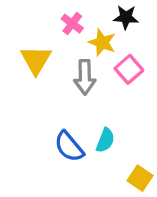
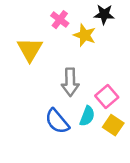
pink square: (129, 69) -> (107, 96), moved
gray arrow: (85, 77) -> (70, 82), moved
yellow square: (140, 178) -> (113, 125), moved

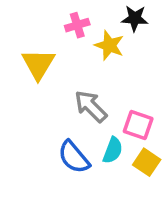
pink cross: (60, 20) -> (77, 25), turned 36
gray arrow: (70, 82) -> (91, 106), turned 136
pink square: (107, 96) -> (138, 125), turned -30

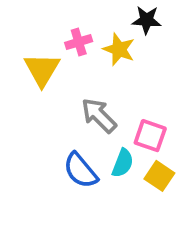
pink cross: (77, 25) -> (79, 42), moved

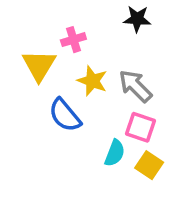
yellow star: (119, 49) -> (92, 81), moved
gray arrow: (99, 115) -> (135, 86), moved
blue semicircle: (80, 170) -> (65, 115), moved

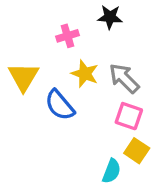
black star: (137, 19) -> (110, 17), moved
yellow triangle: (39, 65) -> (23, 77), moved
cyan semicircle: (115, 153) -> (112, 171), moved

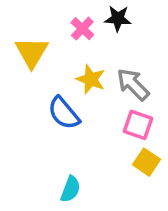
pink cross: (67, 36) -> (82, 29), moved, turned -30
yellow triangle: (23, 77) -> (32, 52), moved
cyan semicircle: (112, 171) -> (70, 189), moved

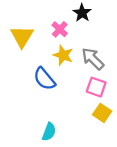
black star: (118, 18) -> (82, 13), turned 30
pink cross: (82, 29) -> (60, 29), moved

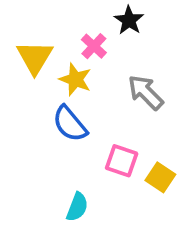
yellow star: (63, 55) -> (75, 79), moved
pink square: (96, 87) -> (122, 161), moved

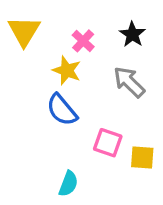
black star: (129, 20) -> (132, 34), moved
yellow triangle: (35, 57) -> (24, 31), moved
yellow square: (160, 177) -> (142, 157), turned -30

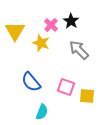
yellow triangle: (24, 31) -> (15, 31), moved
black star: (132, 34) -> (71, 21), moved
blue semicircle: (62, 110) -> (31, 82), moved

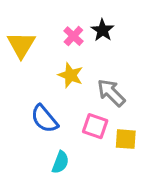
yellow star: (41, 43) -> (71, 75), moved
gray arrow: (79, 50) -> (111, 93), moved

